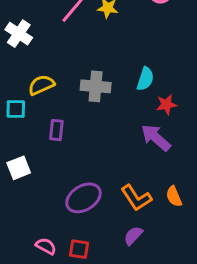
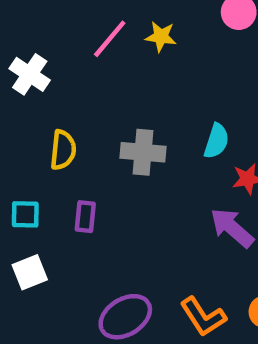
yellow semicircle: (41, 85) -> (63, 150), turned 120
cyan square: (16, 109) -> (25, 214), moved

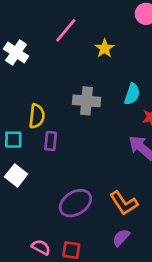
yellow star: (161, 37) -> (104, 48), moved, turned 30
yellow semicircle: (63, 150) -> (37, 116), moved
white square: (30, 272) -> (16, 175), turned -30

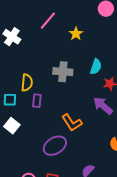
orange L-shape: (124, 203) -> (72, 123), moved

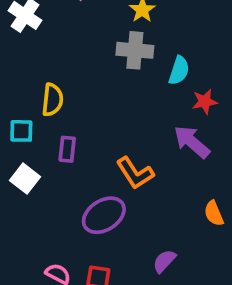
gray cross: (63, 72) -> (135, 50), moved
purple rectangle: (37, 101) -> (67, 149), moved

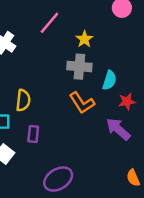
orange L-shape: (135, 173) -> (82, 103), moved

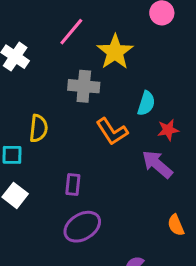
yellow star: (84, 39) -> (115, 52), size x1.6
gray cross: (79, 67) -> (84, 86), moved
purple rectangle: (33, 134) -> (73, 185), moved

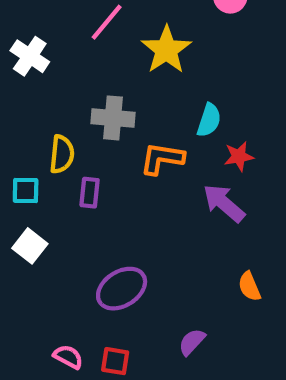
gray cross: (84, 86) -> (113, 118), moved
orange L-shape: (112, 131) -> (162, 159), turned 132
purple rectangle: (73, 185) -> (90, 193), moved

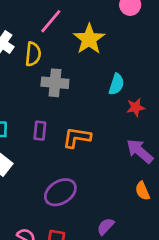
yellow semicircle: (62, 154) -> (33, 54), moved
orange L-shape: (162, 159) -> (77, 138), moved
purple arrow: (224, 203) -> (140, 151), moved

